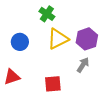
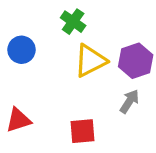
blue circle: (20, 42) -> (22, 50), moved

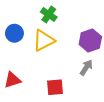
yellow triangle: (90, 61) -> (44, 40), moved

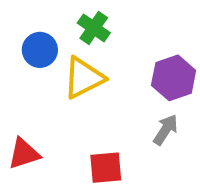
blue circle: (14, 33) -> (40, 50), moved

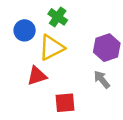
gray arrow: (166, 130) -> (102, 79), turned -72
red triangle: (24, 154) -> (37, 76), moved

